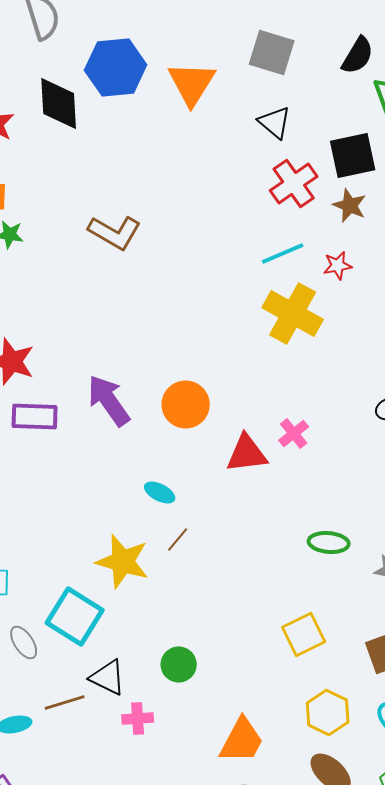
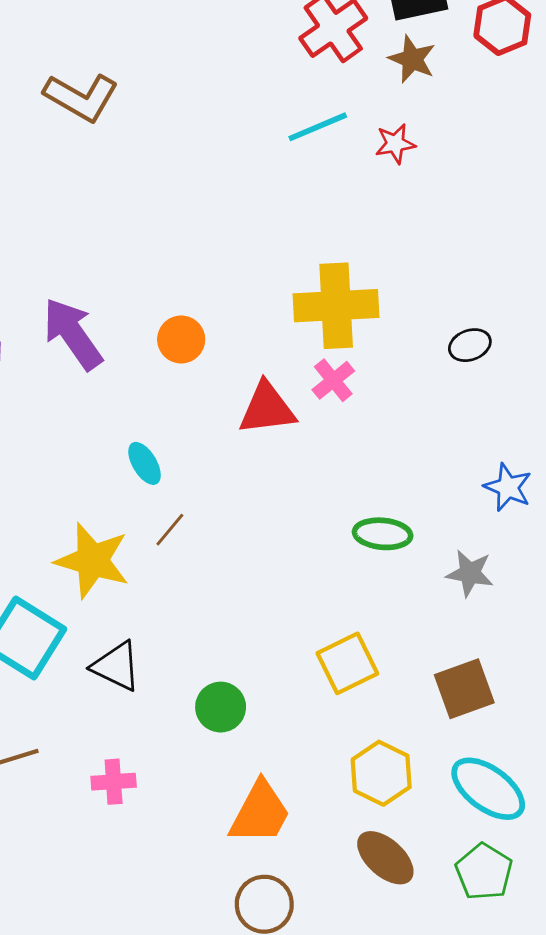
yellow cross: (293, 314) -> (336, 306), moved, turned -32
orange circle: (186, 404) -> (181, 339), size x0.7
cyan ellipse: (160, 492) -> (145, 463), turned 32
green circle: (179, 664) -> (221, 707), moved
black triangle: (108, 678) -> (116, 666), moved

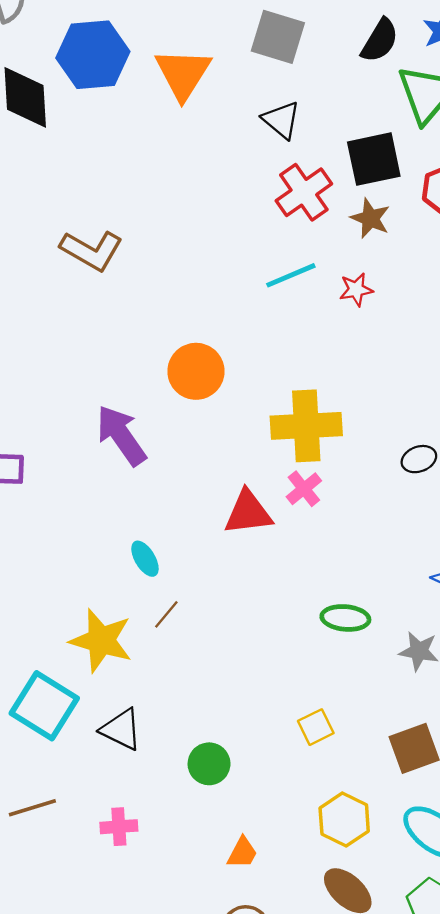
purple arrow: (73, 334) -> (121, 435), moved
orange circle: (181, 339) -> (196, 371), moved, size x1.4
yellow square: (347, 663) -> (316, 727), size x0.7
orange trapezoid: (260, 813) -> (242, 853), size x0.6

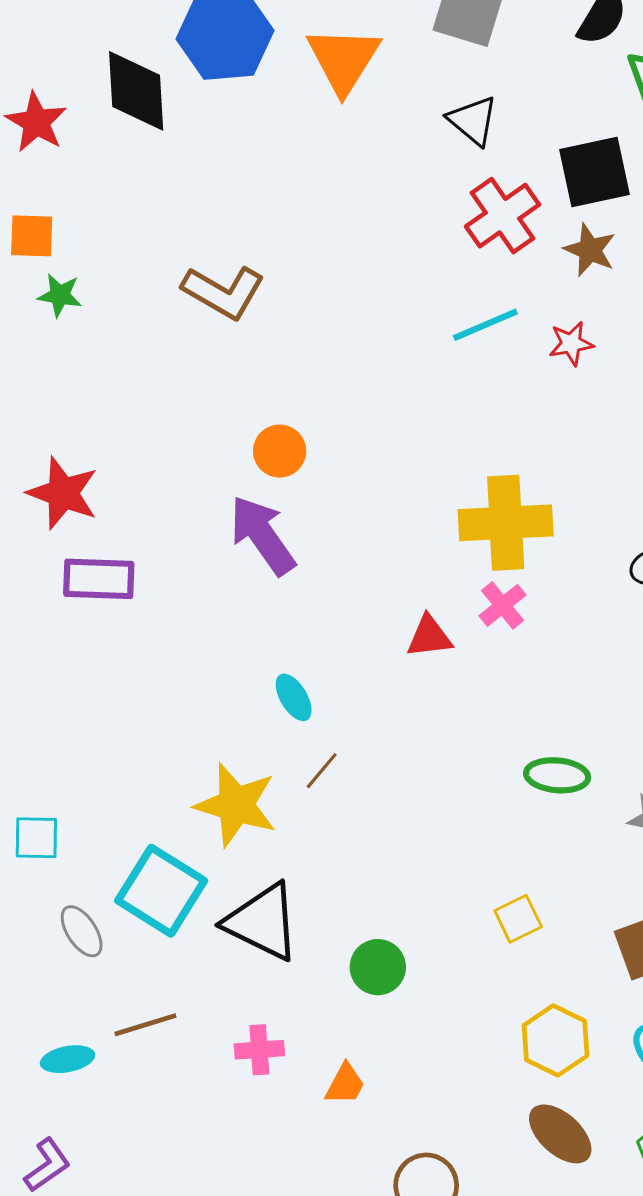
orange circle: (196, 371) -> (280, 451), moved, size x0.7
red triangle: (248, 512) -> (429, 637), size x0.7
black triangle: (121, 729) -> (262, 922), size x1.4
orange trapezoid: (242, 853) -> (345, 1084), moved

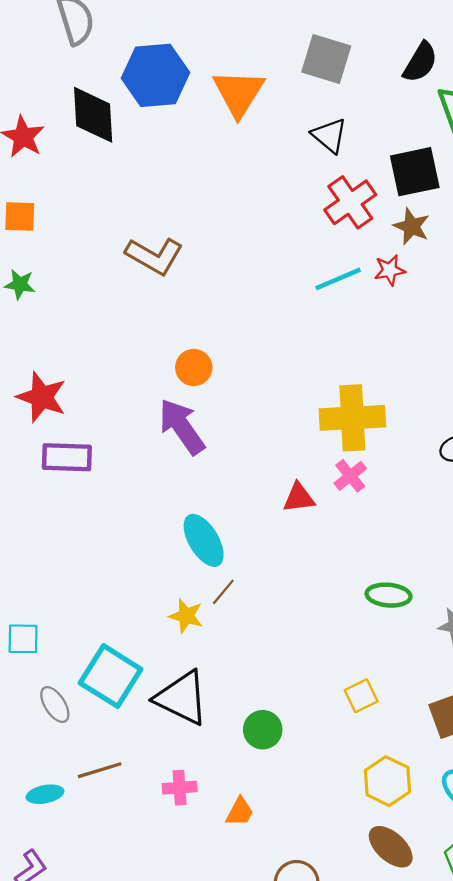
green star: (60, 295) -> (20, 284), moved
red star: (571, 343) -> (390, 270), moved
cyan ellipse: (294, 697) -> (204, 540), size x1.6
yellow star: (236, 805) -> (186, 616), moved, size x0.6

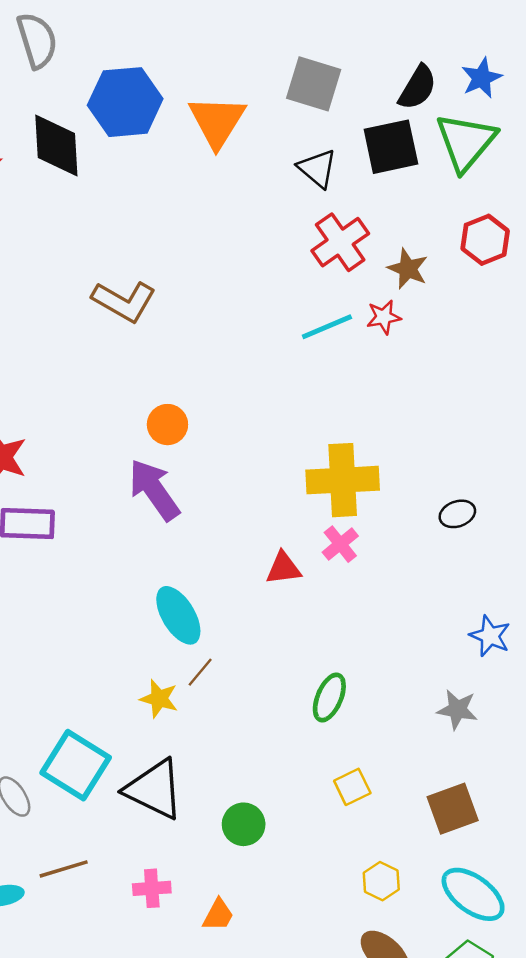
black square: (415, 172) -> (391, 147), moved
green ellipse: (389, 595) -> (329, 697), moved, turned -72
yellow hexagon: (387, 781) -> (381, 881), size x0.7

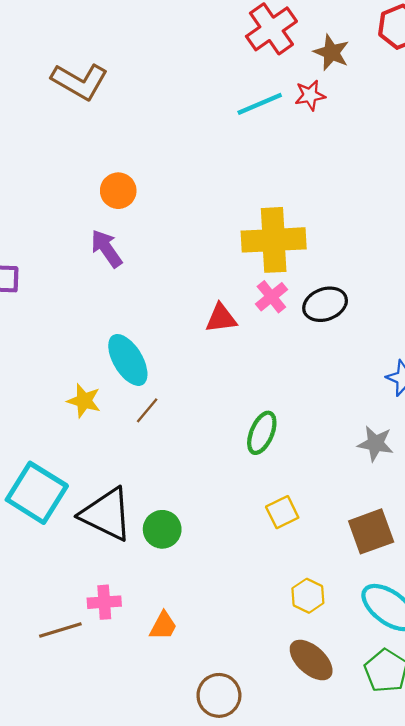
purple arrow: (154, 490) -> (106, 249), size x0.7
black ellipse: (457, 514) -> (325, 304), moved, size x1.4
yellow star: (159, 699) -> (84, 401), moved
green circle: (244, 824) -> (162, 529), moved
brown line: (64, 869) -> (60, 630), moved

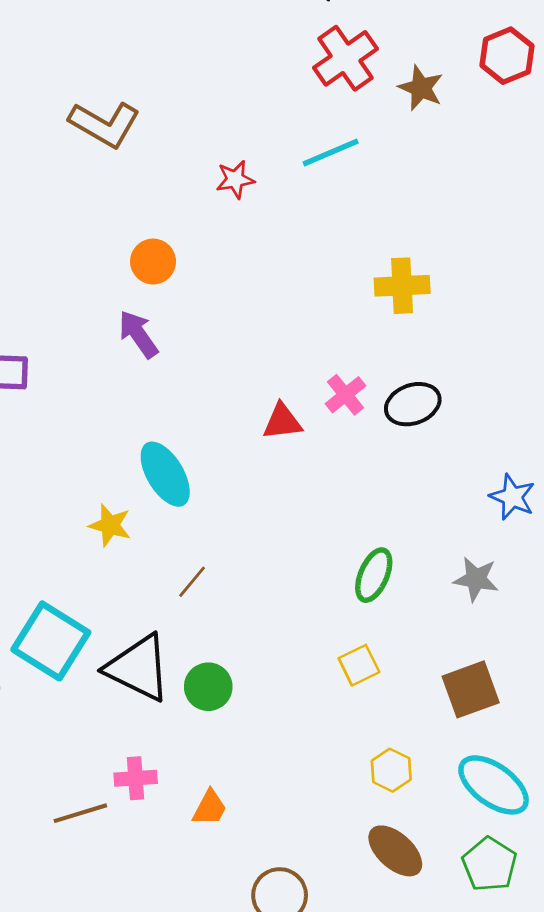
red star: (310, 95) -> (235, 179), moved
yellow cross: (274, 240) -> (402, 286), moved, size x0.7
brown line: (147, 410) -> (192, 582), moved
green ellipse: (262, 433) -> (374, 575), moved

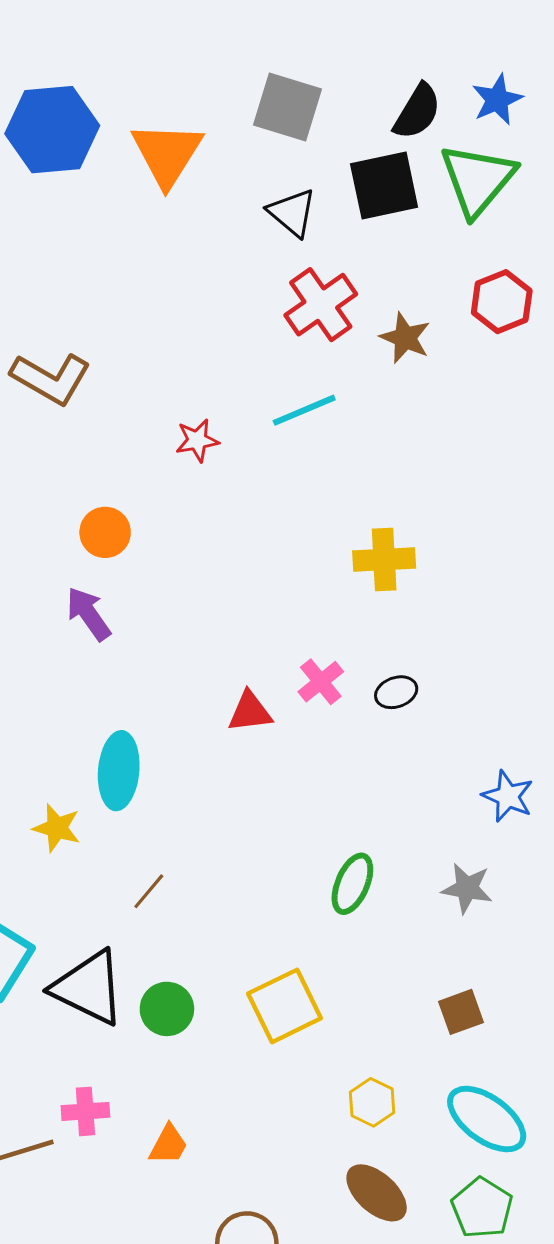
black ellipse: (413, 404) -> (396, 692), size x0.7
cyan ellipse: (165, 474) -> (119, 771), turned 36
yellow square: (359, 665) -> (285, 1006), moved, size x1.6
brown square: (471, 689) -> (461, 1012), size x0.7

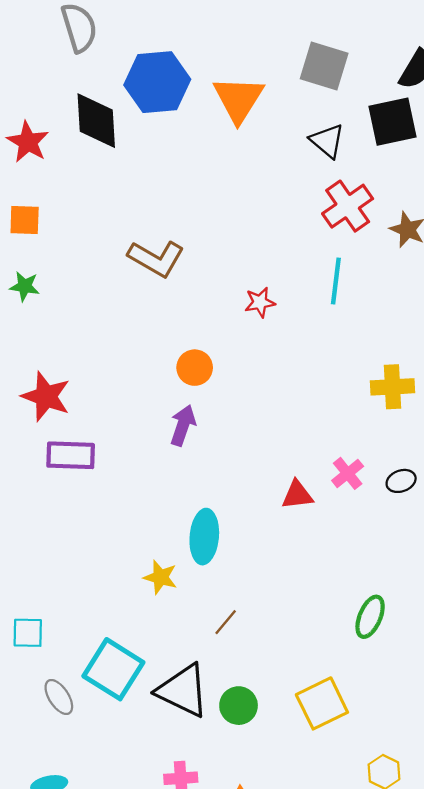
cyan line: (304, 410) -> (336, 281), turned -60
purple arrow: (89, 614) -> (183, 425), turned 54

